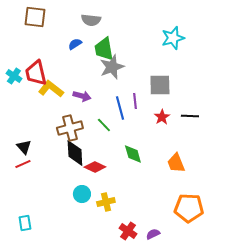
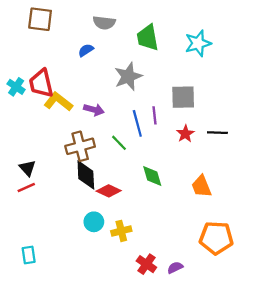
green trapezoid: (104, 49) -> (148, 38), moved

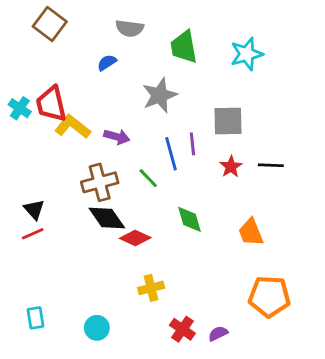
brown square: (40, 19) -> (50, 24), turned 30
black diamond: (86, 175) -> (107, 218), turned -32
cyan circle: (94, 222) -> (97, 328), moved

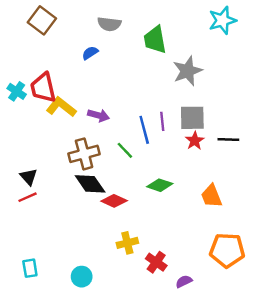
cyan star: (247, 54) -> (222, 20), moved
gray star: (160, 95) -> (187, 71), moved
gray square: (228, 121) -> (192, 118), moved
green diamond: (190, 219) -> (160, 185), turned -55
red cross: (182, 329) -> (156, 262), moved

